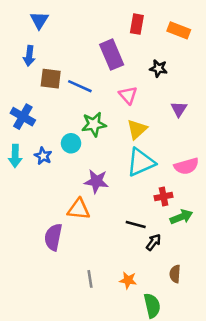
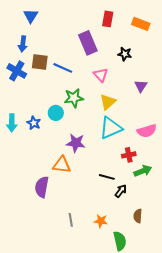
blue cross: (23, 117) -> (17, 71), moved

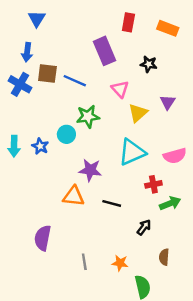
yellow triangle: (108, 102) -> (138, 113), moved
black line: (107, 177) -> (112, 203), moved
purple semicircle: (42, 187) -> (43, 238), moved

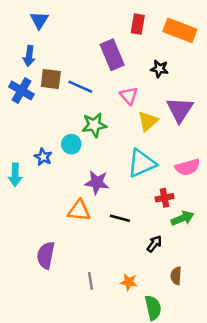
orange rectangle: (168, 28) -> (180, 30), size x1.4
purple triangle: (168, 102) -> (180, 110), size x1.6
cyan arrow: (14, 146) -> (15, 175), moved

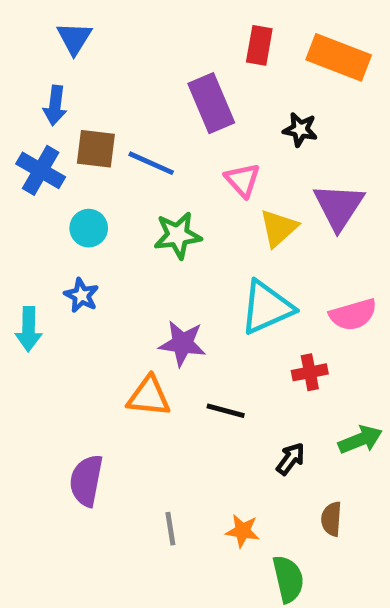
cyan circle: (71, 144) -> (89, 228), moved
green arrow: (182, 218) -> (360, 440), moved

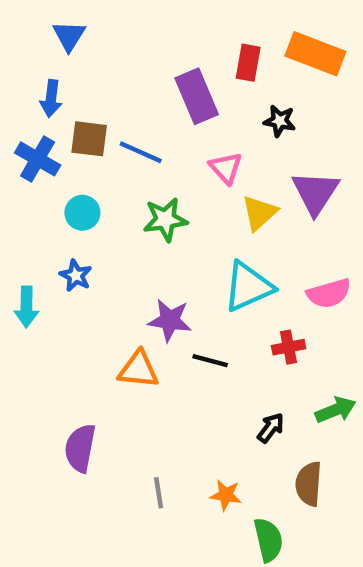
red rectangle: (259, 45) -> (248, 63), moved
black line: (226, 411) -> (210, 361), moved
brown semicircle: (331, 519) -> (309, 484), size x1.4

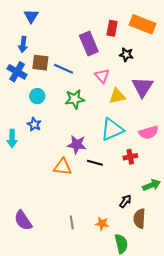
yellow triangle: (259, 213) -> (117, 96), turned 30
black arrow: (271, 428) -> (125, 201), moved
purple semicircle: (80, 448) -> (23, 220), moved, turned -45

